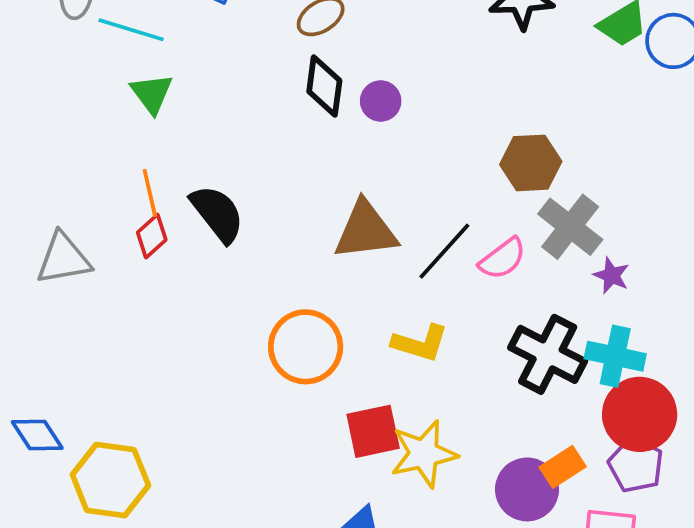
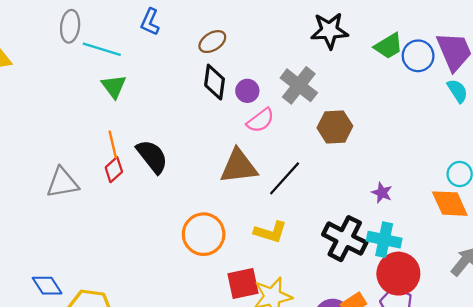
gray cross: (570, 227) -> (299, 85), moved
pink semicircle: (503, 259) -> (260, 120), moved

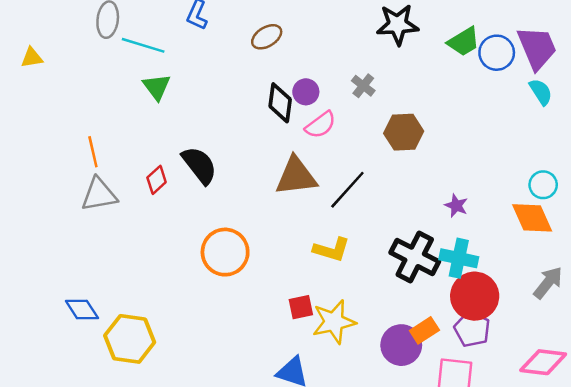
black diamond: (215, 82) -> (280, 103), moved
gray cross: (299, 85) -> (363, 86), size x0.6
orange line: (113, 144) -> (93, 152), moved
orange circle: (204, 234) -> (225, 252), moved
red square: (243, 283) -> (301, 307), size x0.7

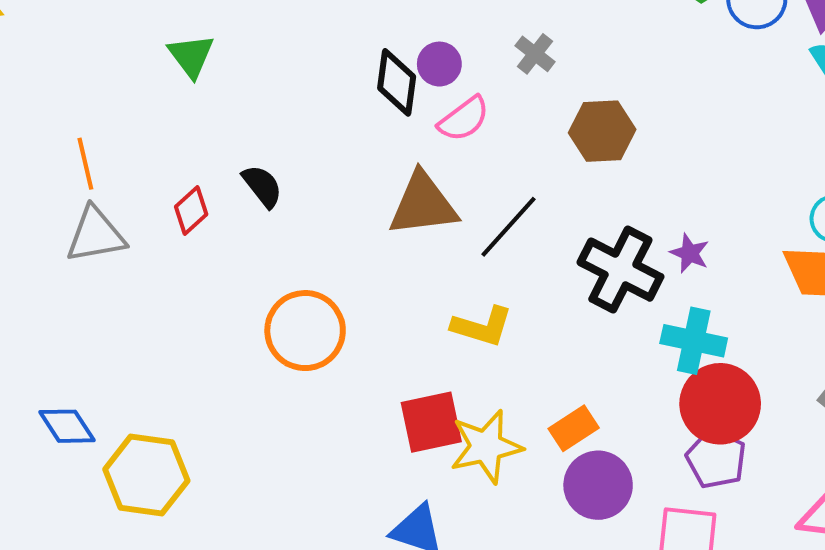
black semicircle: (199, 165) -> (262, 186), size x0.7
black cross: (415, 257) -> (620, 270), moved
red square: (301, 307) -> (431, 422), size x1.5
orange rectangle: (424, 330) -> (574, 428), moved

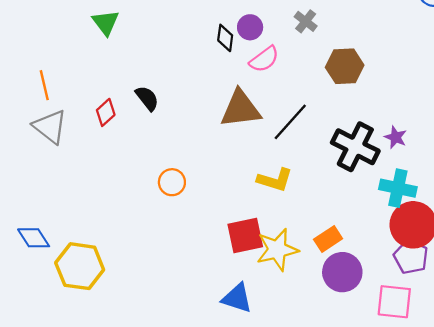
black diamond: (397, 82) -> (225, 38), size x0.7
gray triangle: (96, 235) -> (50, 127), turned 48
orange circle: (305, 331) -> (172, 182), size x0.6

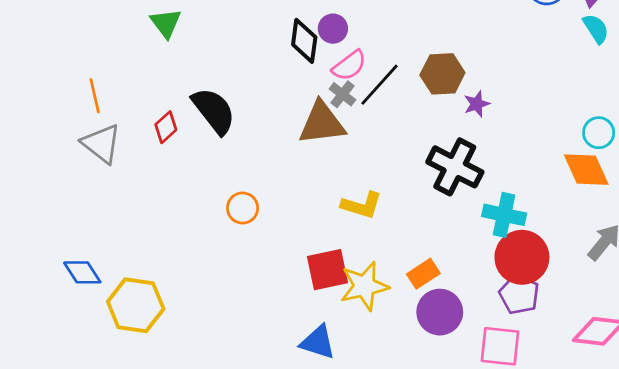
gray cross: (306, 21) -> (343, 94), moved
black diamond: (225, 38) -> (304, 41), size x1.4
black semicircle: (147, 98) -> (214, 111), size x1.6
black line: (290, 122) -> (379, 85), moved
purple star: (396, 137) -> (477, 104), moved, turned 30

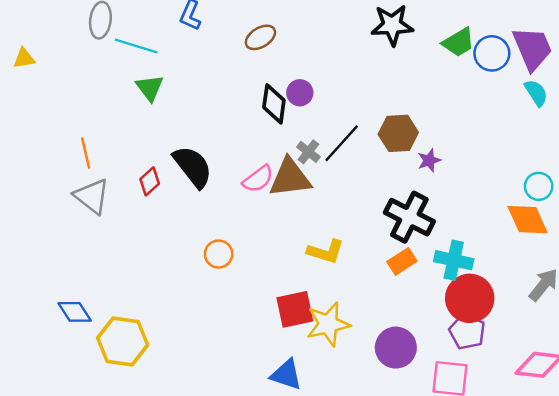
pink semicircle: (349, 66) -> (258, 179), moved
orange rectangle: (423, 274) -> (402, 261), moved

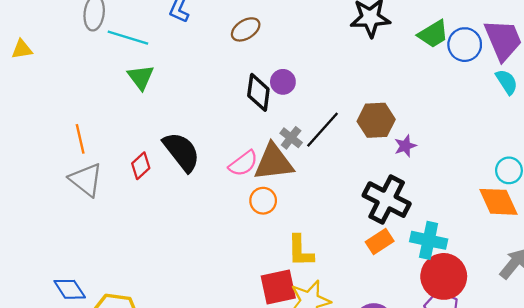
yellow L-shape: (326, 252) -> (300, 251), moved, turned 72
orange circle: (219, 254) -> (263, 201), moved

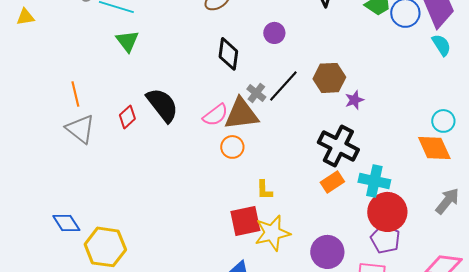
purple circle: (283, 82) -> (274, 33), moved
yellow L-shape: (300, 251) -> (264, 190), size x0.7

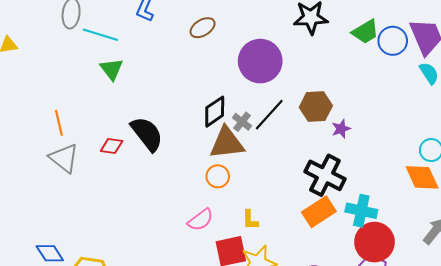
purple circle: (274, 33) -> (260, 61), size x2.0
black diamond: (228, 54) -> (215, 112), moved, turned 48
pink semicircle: (215, 115) -> (201, 220), moved
red diamond: (127, 117) -> (112, 146), turned 50
orange rectangle: (332, 182) -> (319, 212), size x1.4

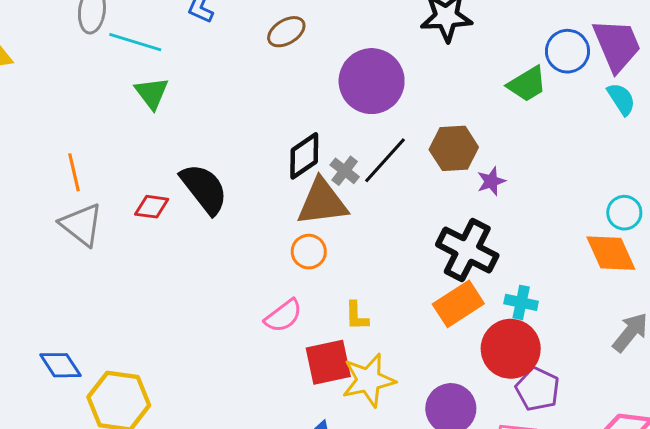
green trapezoid: (365, 32) -> (527, 84), moved
cyan cross: (361, 211) -> (521, 302), size x0.7
red circle: (374, 242) -> (511, 349), moved

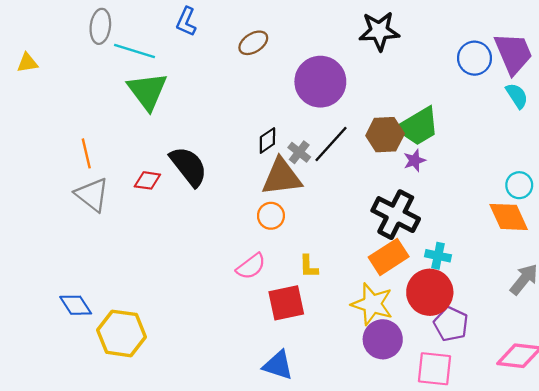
green trapezoid: (527, 84) -> (418, 126), moved, size x1.4
green triangle: (152, 93) -> (147, 91), size x1.5
black diamond: (304, 156) -> (267, 140), size x0.7
yellow star: (369, 380) -> (372, 304), moved, turned 30

